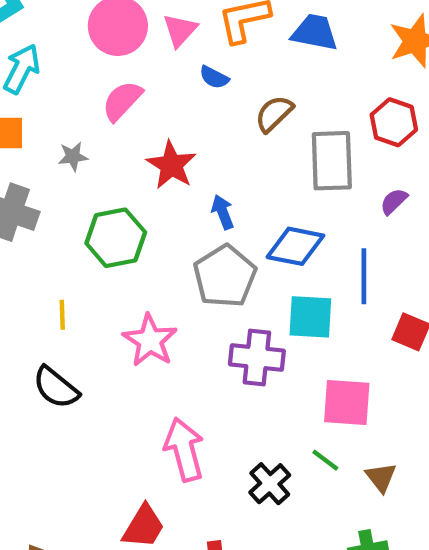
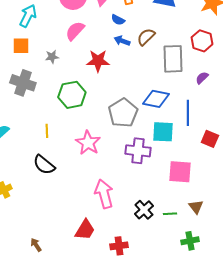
red star: (171, 165) -> (98, 61), turned -30
blue arrow: (223, 212) -> (122, 41), moved, turned -49
green line: (325, 460) -> (170, 214), moved, turned -40

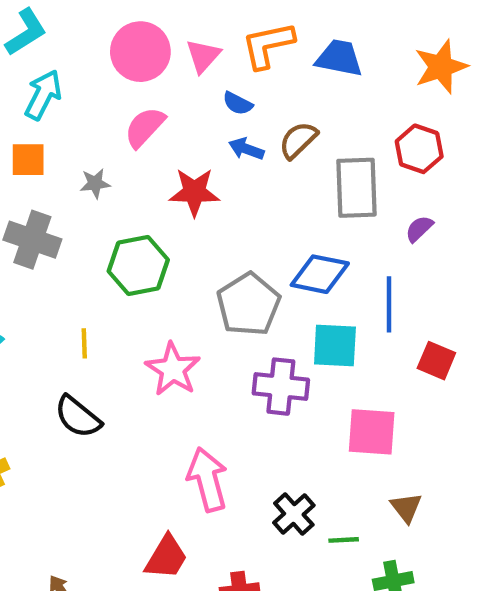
green line: (170, 214) -> (344, 540), moved

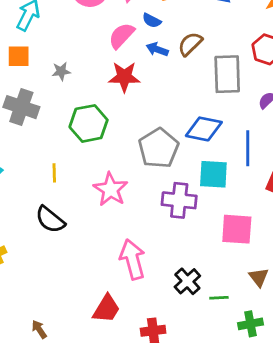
pink semicircle: (145, 127) -> (122, 36), moved

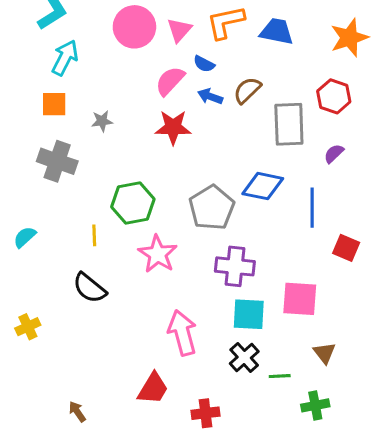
green hexagon: (89, 123) -> (133, 203), moved
cyan square: (213, 174) -> (249, 314), moved

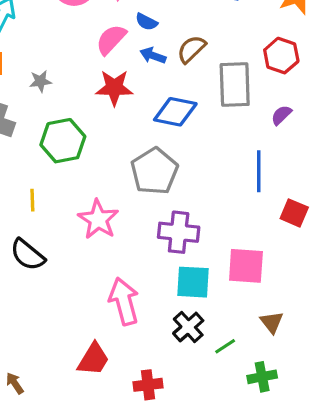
blue diamond: (263, 186) -> (175, 112), moved
green hexagon: (133, 203) -> (63, 141), moved
green line: (280, 376) -> (225, 346), turned -30

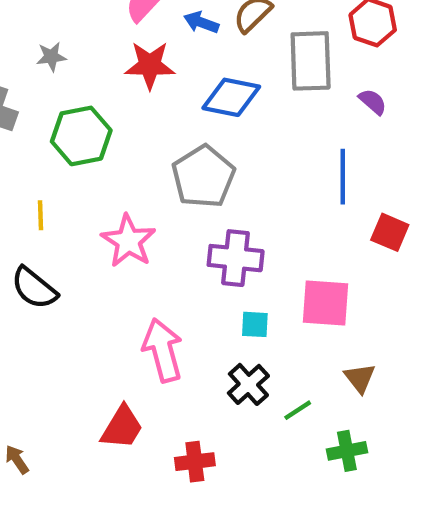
purple semicircle: (281, 115) -> (373, 102), turned 85
cyan square: (193, 282) -> (255, 324), size x0.6

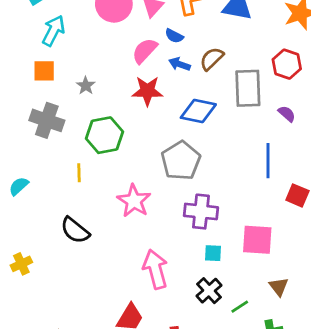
gray star: (51, 57) -> (86, 86), turned -30
yellow line: (41, 215) -> (79, 173), moved

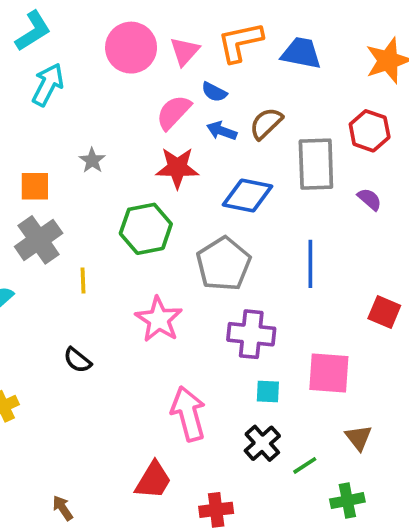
orange square: (44, 71) -> (35, 186), moved
gray cross: (47, 120) -> (39, 240), moved, turned 36
green hexagon: (104, 135) -> (146, 229), moved
blue line: (268, 161) -> (310, 264), moved
black semicircle: (75, 230) -> (77, 360), size x0.7

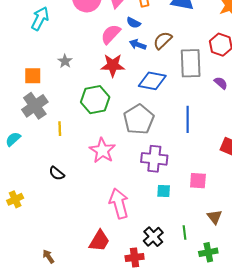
pink square: (329, 373) -> (198, 181), size x0.7
black cross: (262, 443) -> (153, 237), moved
green line: (305, 465) -> (184, 233), turned -64

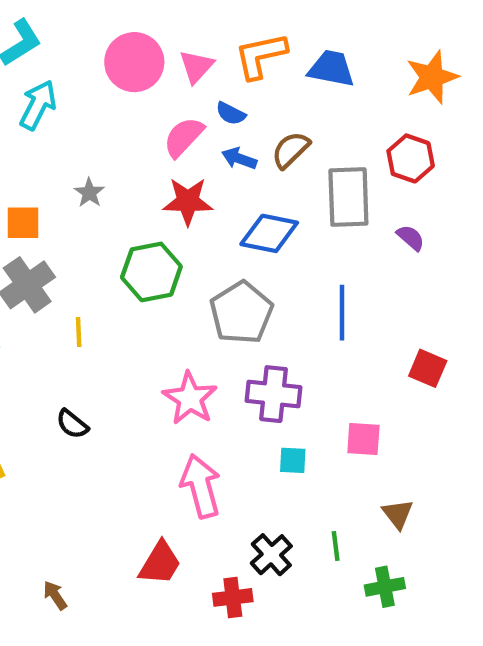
pink star: (102, 150) -> (190, 398), moved

